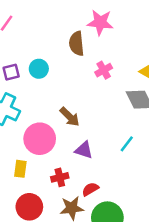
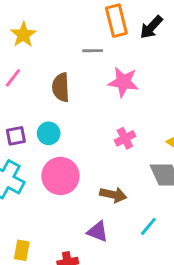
brown semicircle: (77, 44) -> (61, 87), moved
brown arrow: (70, 117) -> (113, 195), moved, turned -35
pink circle: (40, 139) -> (60, 176), moved

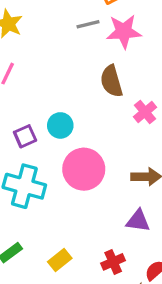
pink star: (123, 82) -> (124, 32), moved
brown semicircle: (61, 87) -> (111, 81), moved
yellow rectangle: (22, 250) -> (60, 260), turned 54

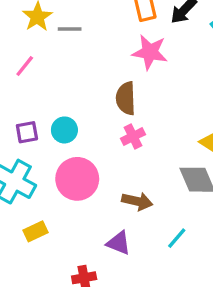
gray line: (88, 24) -> (70, 29), moved
pink cross: (145, 112) -> (133, 136), moved
yellow rectangle: (60, 260) -> (35, 231), moved

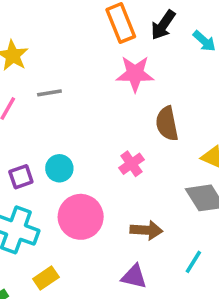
gray line: (70, 29) -> (49, 93), moved
brown semicircle: (126, 98) -> (167, 124), moved

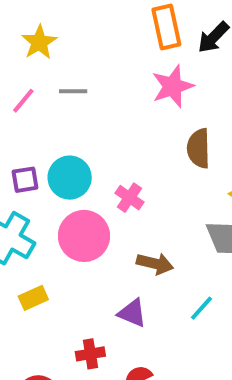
pink star: (135, 74) -> (173, 86), turned -30
pink cross: (131, 164) -> (129, 198), moved, turned -30
cyan circle: (59, 168) -> (70, 178), size x1.4

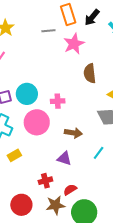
gray line: (73, 91) -> (48, 31), moved
pink cross: (129, 198) -> (58, 101), turned -32

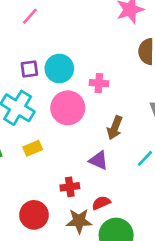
brown arrow: (73, 133) -> (115, 128), turned 96

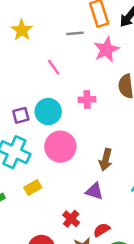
pink line: (30, 16) -> (54, 67), moved, turned -70
pink cross: (99, 83) -> (87, 99), moved
red cross: (70, 187) -> (71, 219), turned -35

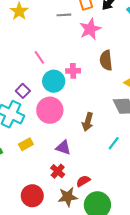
pink line: (54, 67) -> (39, 57), moved
cyan circle: (48, 112) -> (54, 81), moved
purple square: (21, 115) -> (23, 91), moved, turned -32
purple triangle: (94, 191) -> (63, 148), moved

